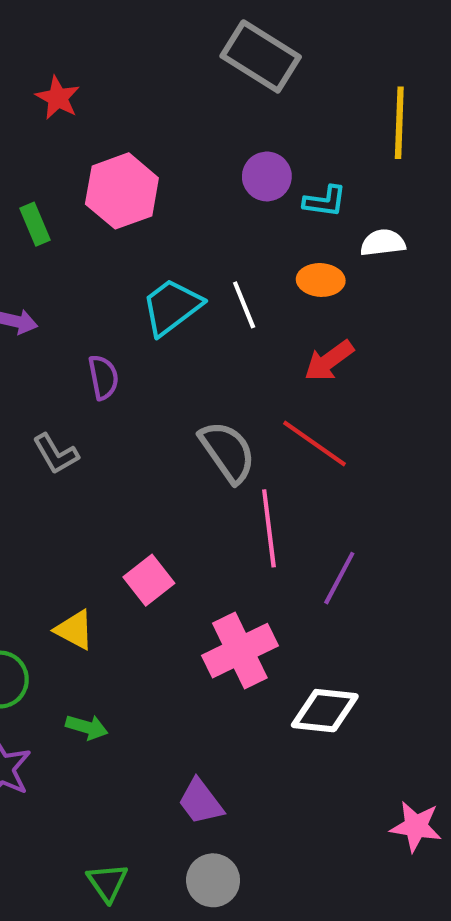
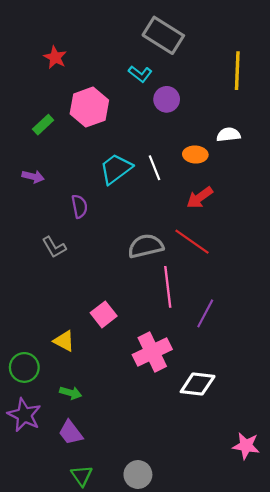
cyan L-shape: (325, 201) -> (140, 74), moved, turned 30
green rectangle: (35, 224) -> (43, 125), turned 70
gray semicircle: (228, 452) -> (146, 246), turned -68
purple trapezoid: (201, 802) -> (71, 433), moved

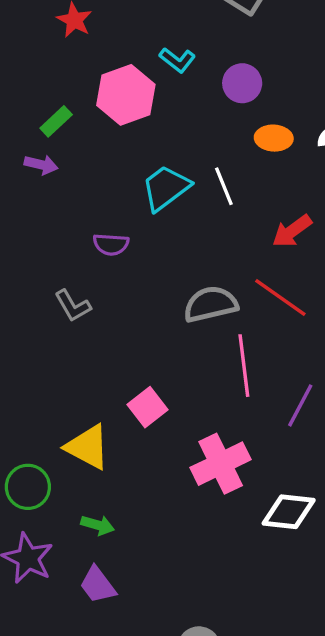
cyan L-shape: (140, 74) -> (177, 60), moved
orange ellipse: (195, 154) -> (274, 138), moved
purple arrow: (33, 177) -> (41, 165), moved
purple semicircle: (79, 206) -> (111, 244), turned 105
yellow triangle: (64, 341) -> (88, 447), size x1.4

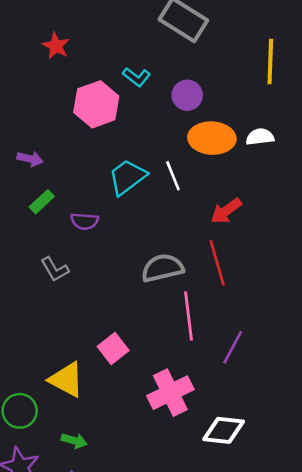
green rectangle: (56, 121) -> (42, 202), moved
orange ellipse: (274, 138) -> (212, 138), size x1.6
red line: (280, 298) -> (217, 263), turned 39

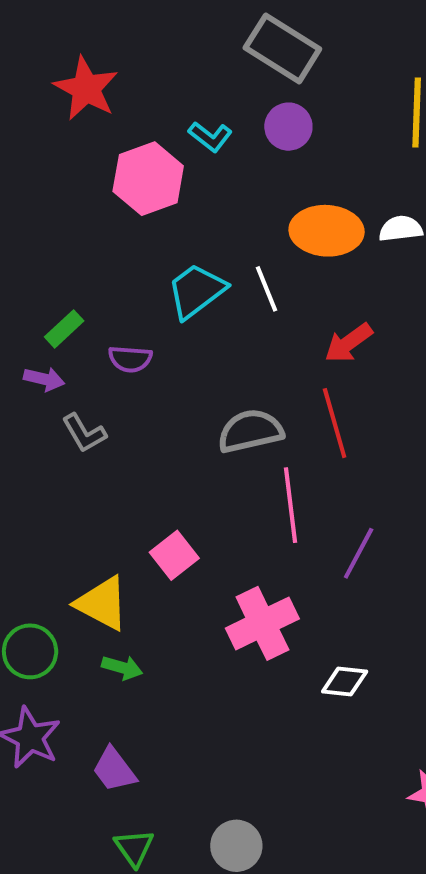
red star: (56, 46) -> (86, 88), size x1.5
purple circle: (187, 95) -> (288, 127), moved
purple arrow: (30, 159) -> (44, 379), moved
white diamond: (224, 430) -> (345, 681), size x0.7
green arrow: (74, 441) -> (122, 667), moved

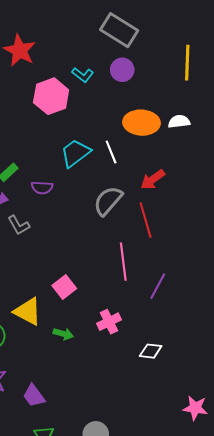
gray semicircle: (250, 431) -> (108, 201), moved, turned -36
pink cross: (262, 623) -> (109, 322), size x0.7
green arrow: (122, 667) -> (63, 334), moved

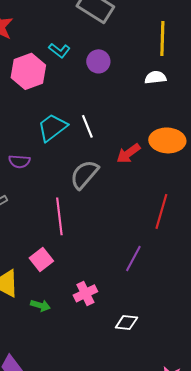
purple circle: (122, 70) -> (98, 61), moved
white semicircle: (179, 122) -> (155, 77), moved
orange ellipse: (141, 123) -> (167, 140), moved
red line: (146, 220) -> (161, 211), moved, turned 32
pink line: (123, 262) -> (59, 216), moved

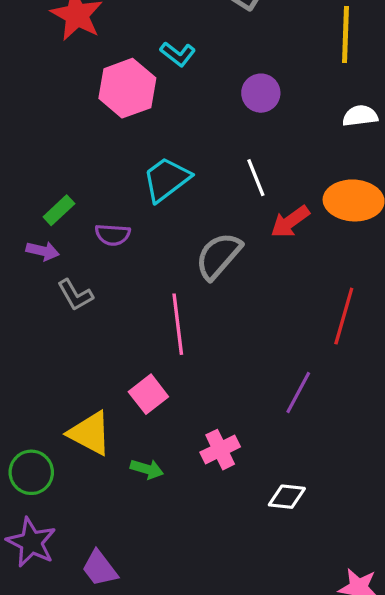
purple circle: (98, 61) -> (261, 93), moved
white semicircle: (155, 77) -> (360, 116), moved
white line: (87, 126) -> (256, 178), moved

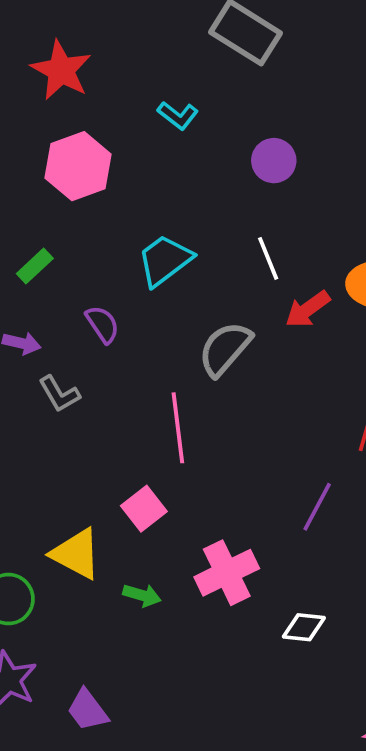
pink hexagon: (127, 88) -> (78, 166), moved
green rectangle: (59, 210) -> (35, 266), moved
purple semicircle: (113, 235) -> (103, 324), turned -128
pink cross: (220, 450) -> (227, 573), size x1.4

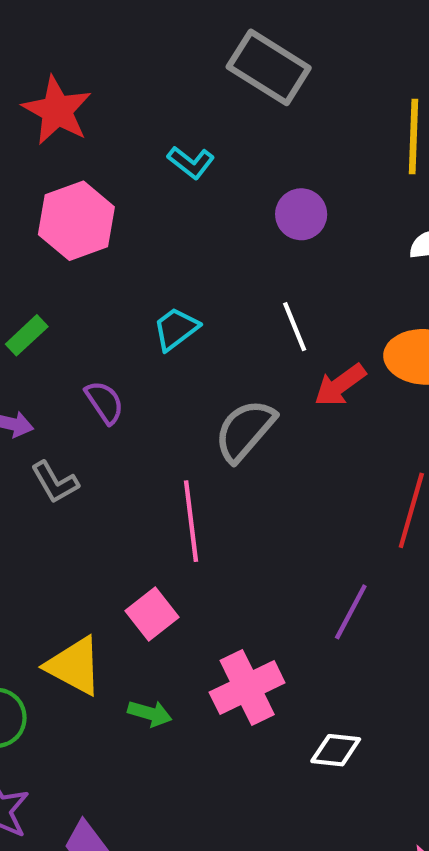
cyan trapezoid: (165, 260) -> (176, 329), size x0.7

